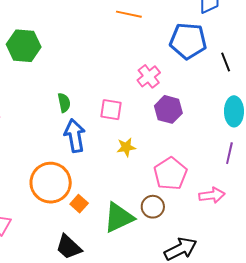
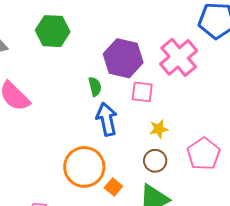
pink cross: (149, 76) -> (179, 57), size x1.6
purple hexagon: (168, 109) -> (123, 58), moved, size x1.4
brown circle: (153, 207) -> (155, 161), moved

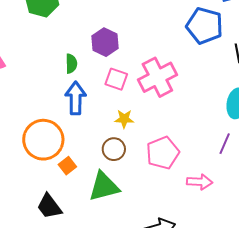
pink cross: (179, 57) -> (157, 77), moved
purple hexagon: (123, 58) -> (105, 42), size x0.7

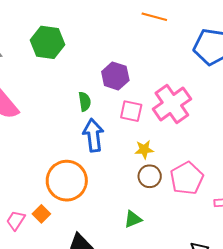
brown circle: (114, 149) -> (150, 176), moved
orange square: (67, 166) -> (41, 214), moved
green triangle: (104, 186) -> (133, 219), size x0.6

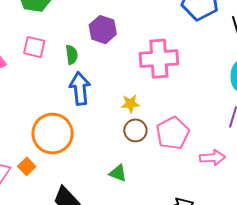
pink cross: (172, 104) -> (159, 59), turned 30
pink square: (131, 111) -> (34, 47), moved
green triangle: (133, 219) -> (118, 173), turned 42

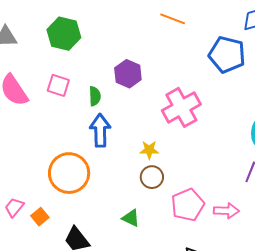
pink cross: (159, 59) -> (181, 107), turned -30
pink pentagon: (173, 133) -> (188, 205), moved
orange square: (27, 166) -> (40, 217), moved

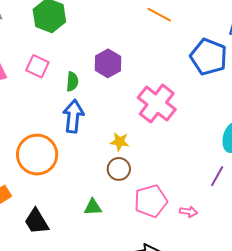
pink cross: (181, 107) -> (157, 104), turned -30
pink arrow: (226, 211) -> (188, 212), size x0.7
green triangle: (131, 218) -> (93, 207), turned -36

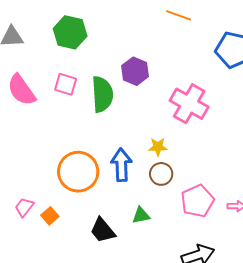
green semicircle: (72, 82) -> (102, 94), size x1.8
blue arrow: (73, 116) -> (121, 165), moved
black trapezoid: (36, 221) -> (103, 230), moved

